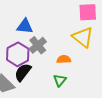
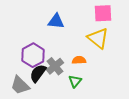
blue triangle: (25, 26) -> (56, 21), moved
gray cross: (38, 45) -> (55, 66), moved

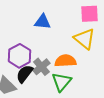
orange semicircle: (79, 60) -> (65, 61), size x1.5
green triangle: (75, 81) -> (61, 82), size x1.5

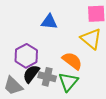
orange semicircle: (65, 61) -> (72, 61), turned 40
gray cross: (41, 67) -> (47, 77), moved, turned -36

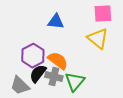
orange semicircle: (72, 61) -> (58, 61), moved

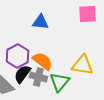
yellow triangle: (98, 39) -> (82, 65), moved, turned -30

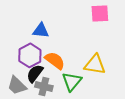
blue triangle: (40, 22) -> (41, 30), moved
gray cross: (38, 77) -> (44, 86), moved

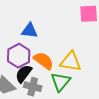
yellow triangle: (95, 64) -> (71, 62), moved

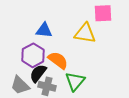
yellow triangle: (71, 62) -> (85, 33), moved

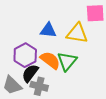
blue triangle: (44, 30) -> (48, 30), moved
green triangle: (75, 81) -> (67, 61), moved

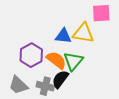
blue triangle: (48, 30) -> (63, 36), moved
black semicircle: (30, 73) -> (60, 79), moved

